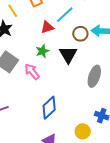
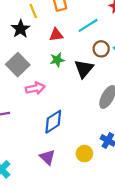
red triangle: (47, 27) -> (56, 35), moved
pink arrow: (32, 72) -> (35, 88), moved, turned 108

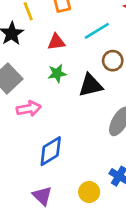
black triangle: (84, 69) -> (91, 85), turned 36

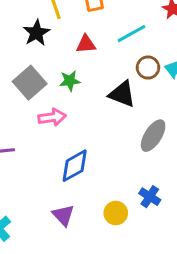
green star: (57, 73) -> (70, 81), moved
black triangle: (91, 85) -> (122, 94), turned 32

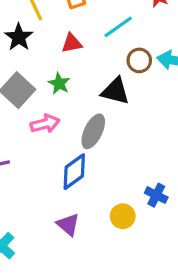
green star: (70, 81) -> (59, 83), turned -30
gray ellipse: (153, 136) -> (93, 131), moved

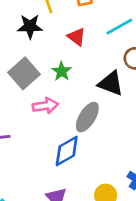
black star: (19, 37) -> (30, 26), turned 30
red triangle: (72, 43) -> (76, 37), turned 42

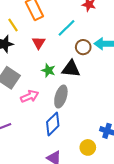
red triangle: (76, 37) -> (39, 43), turned 40
green star: (62, 71) -> (48, 70), moved

